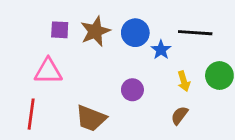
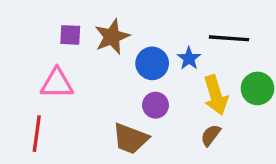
blue circle: (135, 33) -> (152, 63), moved
yellow arrow: (184, 81) -> (216, 95), size x1.6
brown trapezoid: (91, 118) -> (130, 139), moved

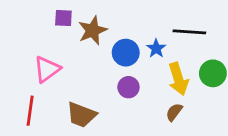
purple square: (70, 35) -> (63, 18), moved
pink triangle: (57, 83) -> (47, 69), turned -36
brown trapezoid: (130, 139) -> (81, 115), moved

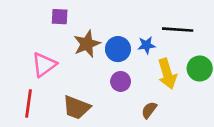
brown star: (92, 30) -> (87, 44), moved
blue star: (156, 48) -> (146, 45), turned 30
brown semicircle: (174, 112) -> (149, 110), moved

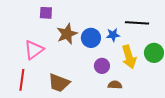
purple circle: (121, 81) -> (102, 66), moved
brown semicircle: (149, 110) -> (115, 85), turned 56

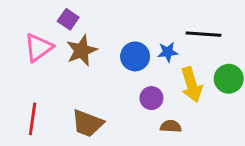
purple square: (46, 13) -> (68, 19), turned 32
brown star: (67, 34) -> (82, 50), moved
pink triangle: (34, 50) -> (38, 48), moved

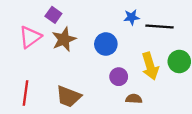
blue star: (168, 52) -> (132, 17), moved

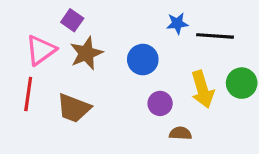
red line: (25, 93) -> (28, 94), moved
brown trapezoid: (69, 96) -> (74, 108), moved

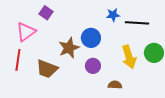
brown star: (86, 53) -> (69, 48), moved
purple circle: (160, 103) -> (93, 66), moved

